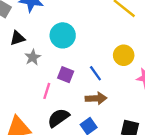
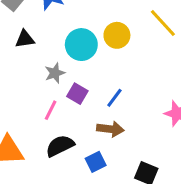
yellow circle: (124, 55) -> (117, 35), moved
gray star: (33, 57) -> (55, 73), moved
blue line: (95, 73) -> (114, 98), turned 63

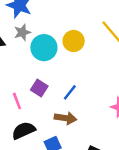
gray star: (55, 73) -> (22, 32), moved
pink line: (51, 110) -> (17, 101), turned -49

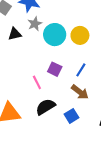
yellow circle: (74, 41) -> (80, 35), moved
brown arrow: (66, 118) -> (80, 92), turned 36

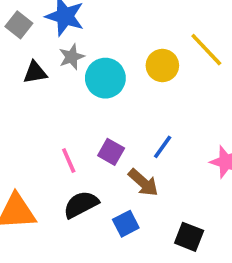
yellow circle: (80, 35) -> (162, 66), moved
purple square: (55, 69) -> (111, 152), moved
blue line: (81, 70) -> (163, 147), moved

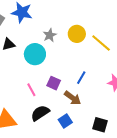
yellow line: (206, 50) -> (101, 43), moved
gray star: (72, 57) -> (50, 35), moved
cyan circle: (105, 78) -> (35, 54), moved

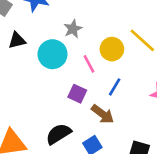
yellow circle: (77, 34) -> (112, 49), moved
pink line: (31, 90) -> (89, 64), moved

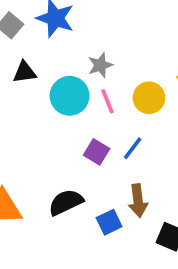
pink line: (89, 64) -> (107, 101), moved
blue line: (115, 87) -> (133, 148), moved
brown arrow: (103, 114) -> (138, 201), moved, turned 40

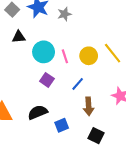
gray star: (100, 65) -> (64, 14), moved
purple square: (97, 152) -> (47, 80), moved
brown arrow: (138, 201) -> (89, 106), moved

